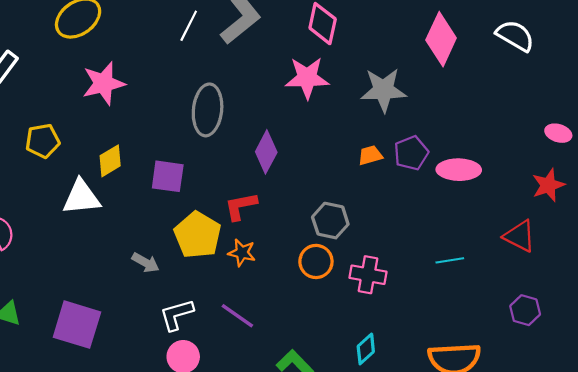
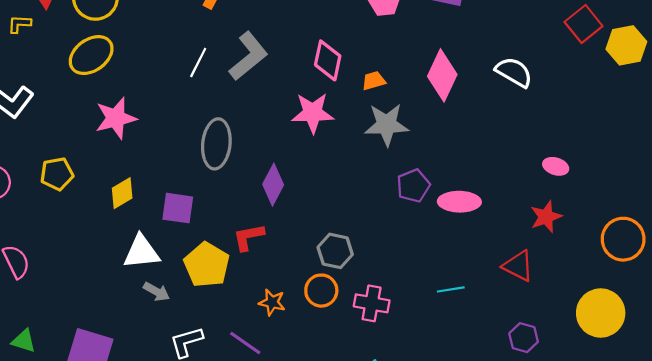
orange trapezoid: (370, 155) -> (374, 81), moved
white triangle: (81, 197) -> (141, 252), moved
orange star: (242, 253) -> (272, 302), moved

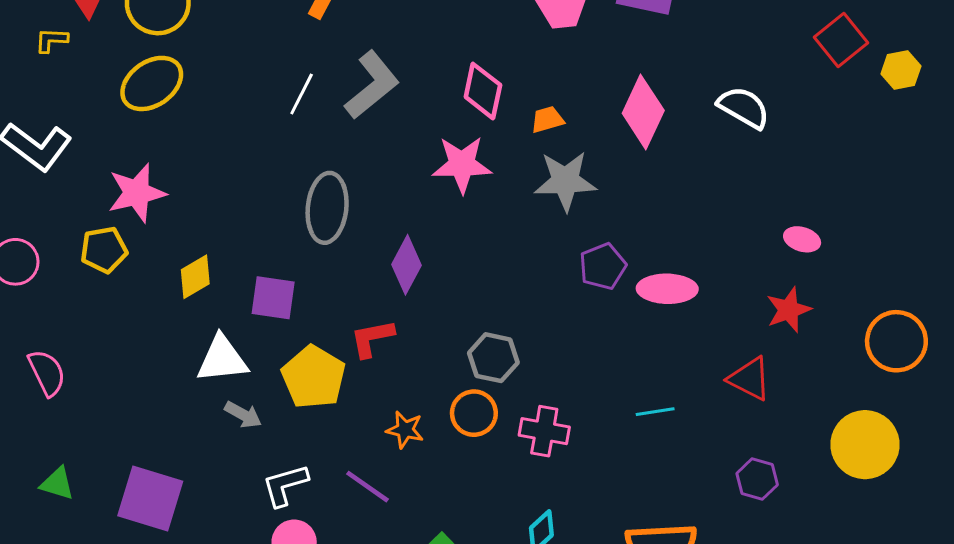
yellow hexagon: (626, 45) -> (901, 70), size x0.7
pink star: (116, 118) -> (137, 193), moved

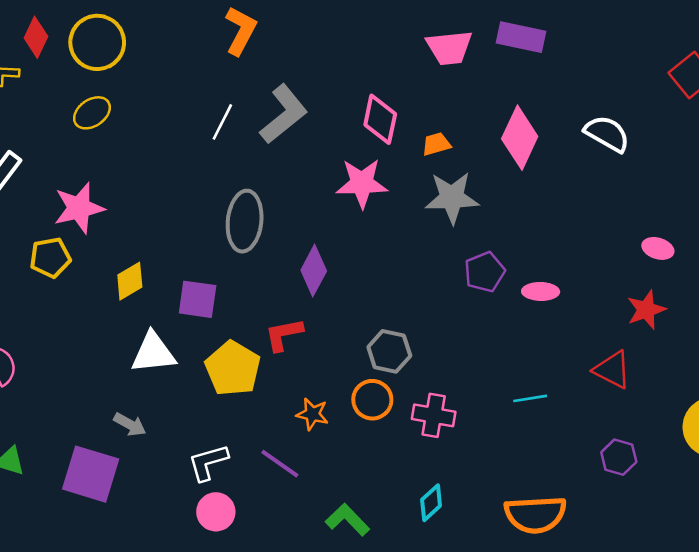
yellow ellipse: (152, 83) -> (92, 113), size x0.7
pink ellipse: (667, 289) -> (541, 291), size x0.7
gray arrow: (243, 415) -> (130, 424), moved

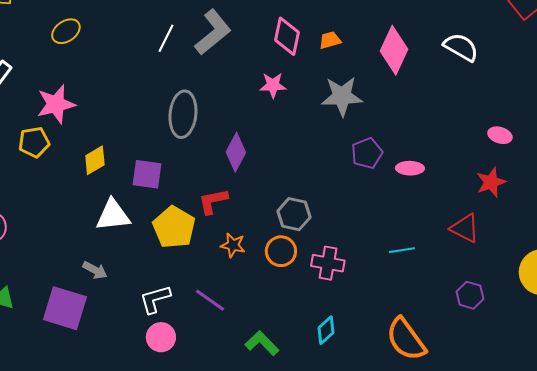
orange trapezoid: (436, 144) -> (330, 40), moved
pink star: (362, 183) -> (273, 85), size x0.7
orange star: (312, 414) -> (233, 245), moved
orange semicircle: (535, 514) -> (406, 339), turned 57

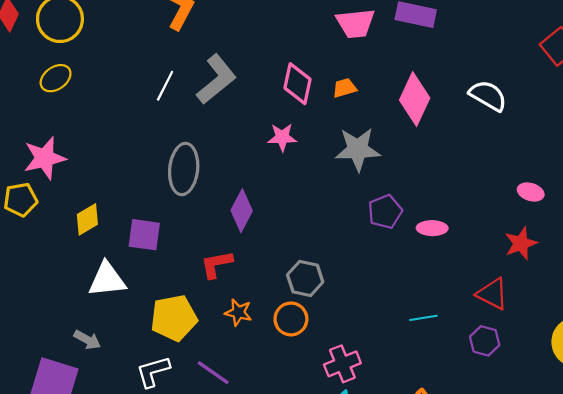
yellow pentagon: (174, 227) -> (174, 318), moved, turned 30
pink cross: (328, 263) -> (342, 364), moved, turned -32
purple hexagon: (470, 295) -> (485, 341), moved

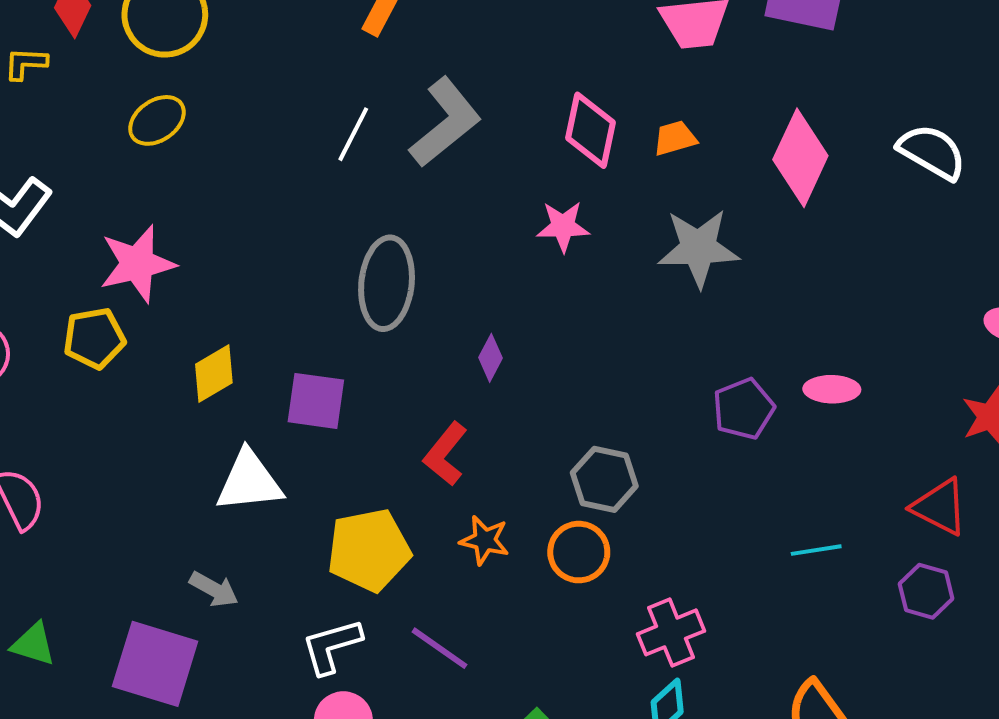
purple diamond: (242, 211) -> (490, 358), size x0.6
purple pentagon: (385, 212) -> (744, 409), moved
red L-shape: (216, 264) -> (445, 454), turned -40

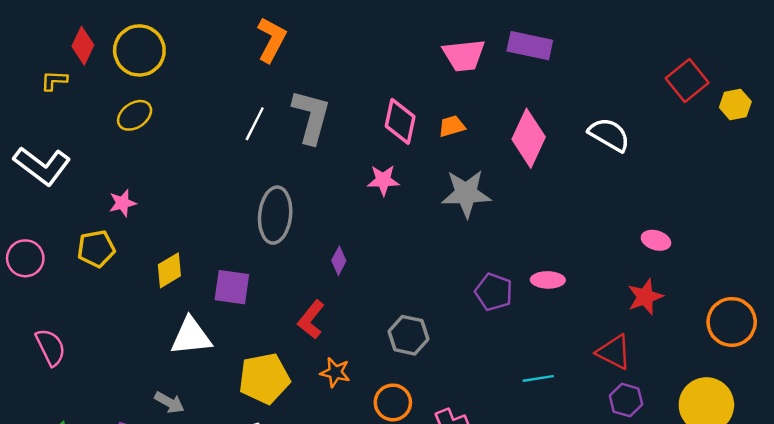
gray L-shape: (445, 122) -> (311, 117), turned -36
pink star: (137, 264) -> (123, 203), size x0.6
purple pentagon: (744, 409) -> (494, 292), turned -30
orange circle: (579, 552) -> (393, 402), moved
purple hexagon: (926, 591) -> (626, 400), moved

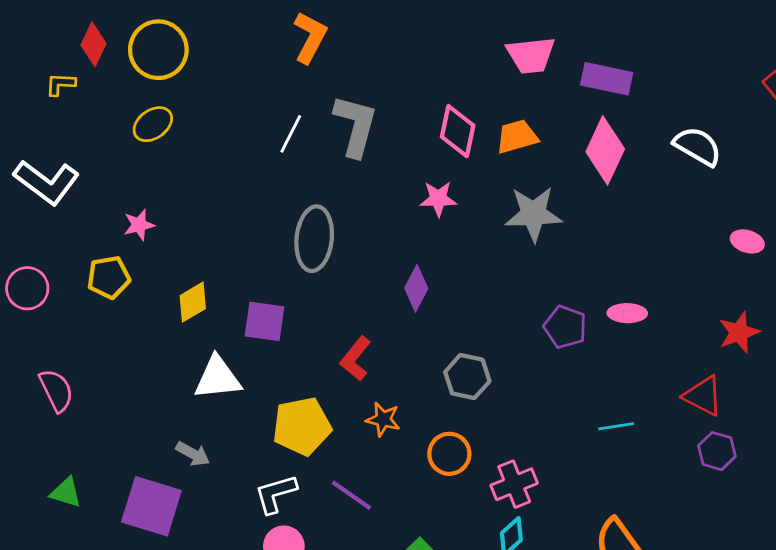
purple rectangle: (530, 46) -> (607, 79), moved
orange trapezoid: (452, 126) -> (517, 137), size x1.4
pink ellipse: (656, 240) -> (747, 241), moved
purple diamond: (339, 261) -> (416, 288), moved, size x1.4

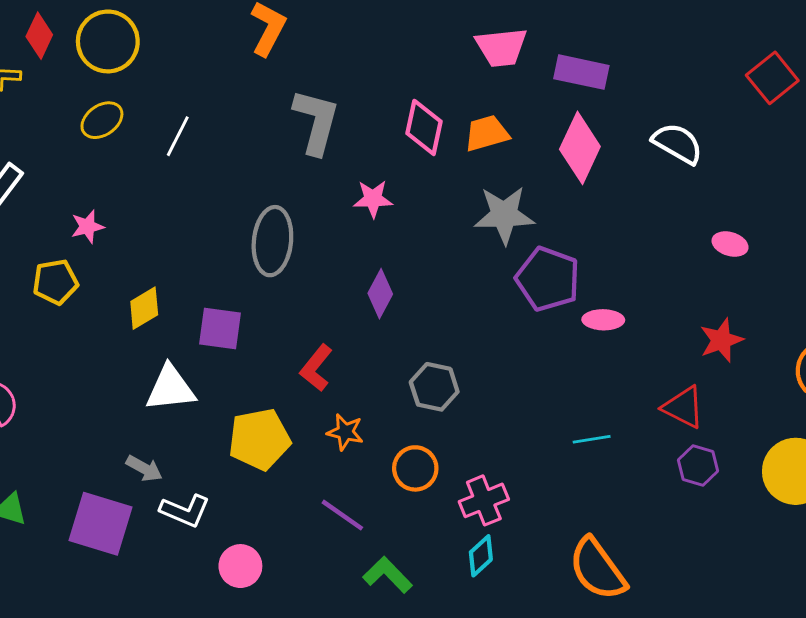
white line: (291, 134) -> (178, 136), moved
pink star: (438, 199) -> (373, 199), moved
purple pentagon: (565, 327) -> (548, 279), moved, size x1.4
white L-shape: (276, 494) -> (185, 511), moved, turned -141
purple line: (351, 495) -> (342, 515), moved

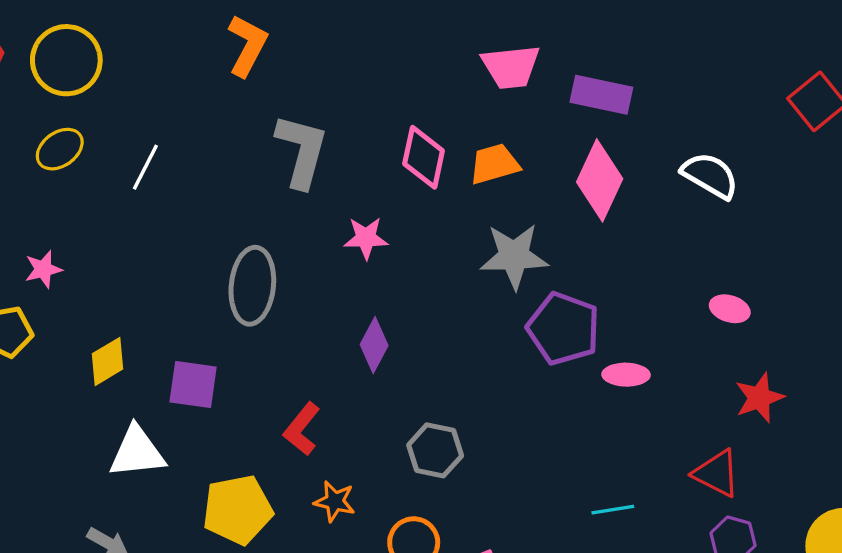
pink ellipse: (730, 244) -> (730, 309), moved

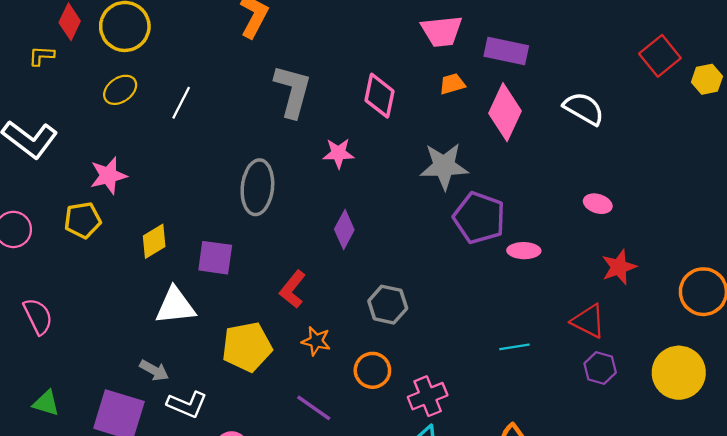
orange trapezoid: (494, 164) -> (452, 84), moved, size x0.7
pink star: (43, 269) -> (108, 176), size x1.4

